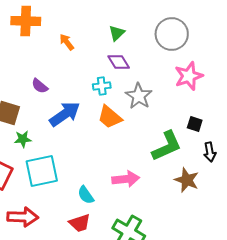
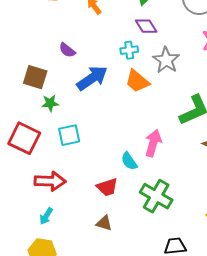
cyan square: (42, 171) -> (69, 135), size x0.7
pink arrow: (126, 179) -> (153, 143), turned -68
cyan semicircle: (86, 195) -> (129, 161), moved

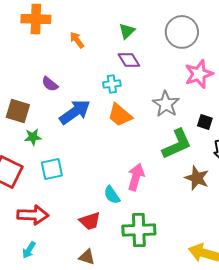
gray star: (166, 60) -> (166, 104), moved
green cross: (156, 196) -> (139, 230), turned -32

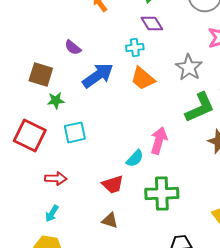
cyan semicircle: (112, 195) -> (135, 158), turned -102
red arrow: (33, 215) -> (56, 178), size x0.7

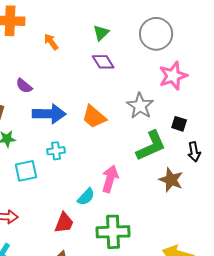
cyan cross: (135, 47) -> (56, 151), moved
blue arrow: (98, 75) -> (49, 114), turned 36
red trapezoid: (113, 184) -> (64, 223), turned -50

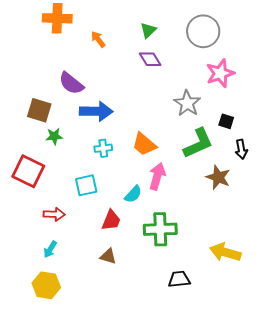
purple semicircle: (24, 86) -> (71, 83), size x1.5
orange trapezoid: (94, 117) -> (144, 144), moved
cyan square: (26, 171) -> (86, 185), moved

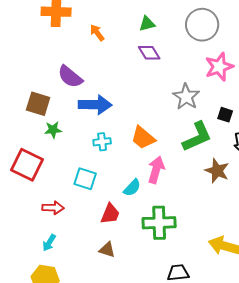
green triangle: (148, 30) -> (147, 24), turned 30
cyan square: (86, 185) -> (85, 179), turned 30

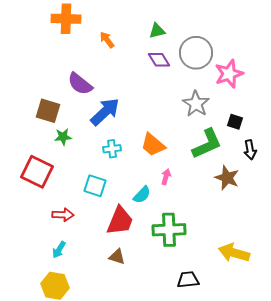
gray circle: (202, 25) -> (196, 53), moved
blue arrow: (95, 105) -> (105, 112), turned -44
pink arrow: (156, 170) -> (166, 177), size x0.6
red trapezoid: (110, 214) -> (120, 221), size x1.4

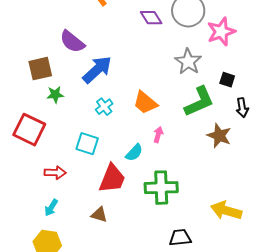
brown square: (48, 111) -> (40, 69), turned -30
cyan cross: (112, 149) -> (104, 107), turned -30
brown triangle: (117, 257) -> (99, 215), moved

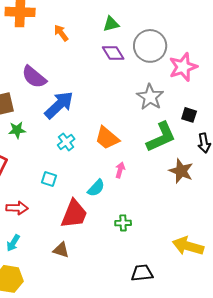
cyan square: (87, 144) -> (49, 179), size x0.7
green cross: (161, 188) -> (123, 223), size x0.5

